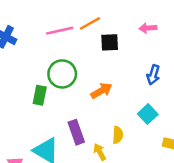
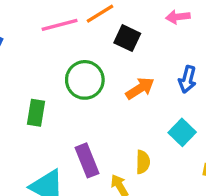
black square: (110, 42) -> (127, 38), turned 30
green circle: (62, 74) -> (85, 80), moved
orange arrow: (101, 91) -> (140, 88), moved

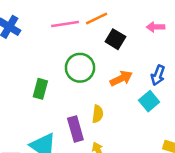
cyan square: (182, 132) -> (149, 101), moved
yellow semicircle: (143, 162) -> (98, 114), moved

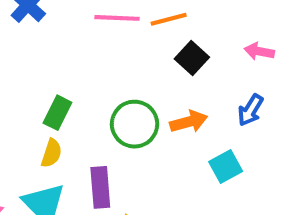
green circle: (80, 68) -> (135, 124), moved
blue arrow: (158, 75) -> (250, 110), moved
yellow semicircle: (98, 114) -> (51, 153), moved

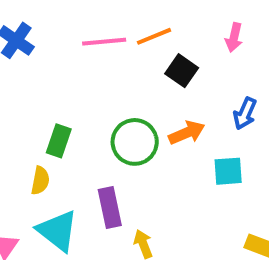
pink arrow: (259, 51) -> (234, 37), moved, turned -80
yellow semicircle: (51, 153) -> (40, 181), moved
cyan square: (226, 167) -> (228, 171), turned 32

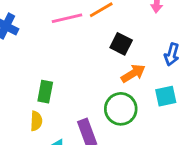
black square: (182, 71) -> (121, 44), moved
green circle: (135, 142) -> (121, 109), moved

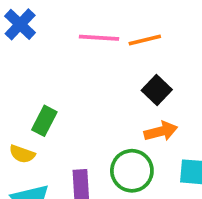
yellow semicircle: (36, 121) -> (22, 154), turned 90

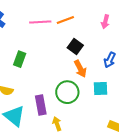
green rectangle: (44, 121) -> (20, 59), moved
orange arrow: (161, 131) -> (80, 69), turned 84

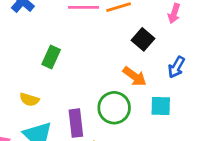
black square: (75, 46) -> (143, 39), moved
orange arrow: (80, 69) -> (135, 76), turned -30

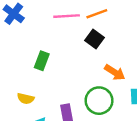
black square: (143, 39) -> (94, 39), moved

